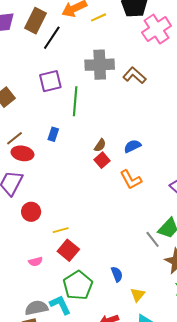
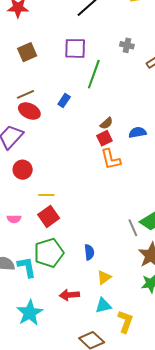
gray cross: (100, 65) -> (127, 45), size x0.5
orange L-shape: (131, 180) -> (111, 159), moved

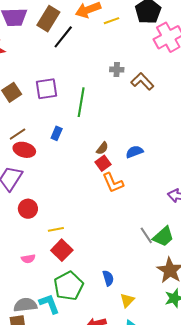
gray cross: (127, 45) -> (117, 70), moved
purple square: (75, 48) -> (47, 89), moved
gray line: (133, 228) -> (146, 235), moved

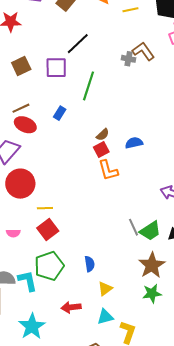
black line: (63, 37) -> (78, 44), moved
brown L-shape: (142, 81) -> (143, 51), moved
red circle: (28, 209) -> (20, 184), size x1.5

